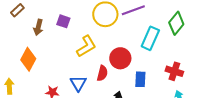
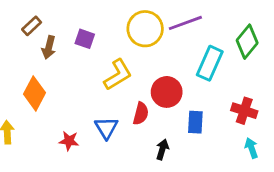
brown rectangle: (17, 10) -> (32, 26), moved

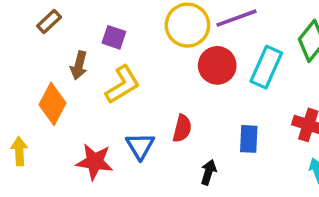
brown arrow: (49, 47) -> (79, 65), moved
yellow L-shape: (118, 75) -> (123, 85), moved
red circle: (167, 92) -> (217, 65), moved
red star: (69, 141) -> (95, 162), size x1.5

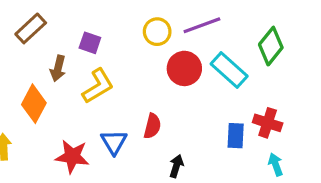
brown rectangle: (49, 22) -> (31, 28), size x1.4
yellow circle: (187, 25) -> (157, 32), size x0.7
cyan rectangle: (266, 67) -> (229, 70), turned -72
blue rectangle: (249, 139) -> (236, 136), moved

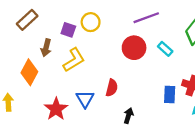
yellow circle: (157, 32) -> (91, 22), moved
cyan rectangle: (229, 70) -> (165, 49), size x0.6
red star: (72, 156) -> (56, 109), turned 30

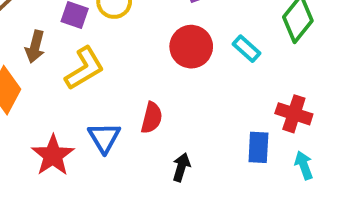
blue rectangle: (170, 94) -> (258, 147), moved

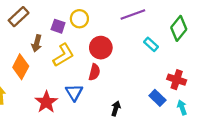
red circle: (191, 47) -> (101, 48), moved
red semicircle: (152, 118) -> (94, 72), moved
blue rectangle: (258, 147) -> (157, 98), turned -49

